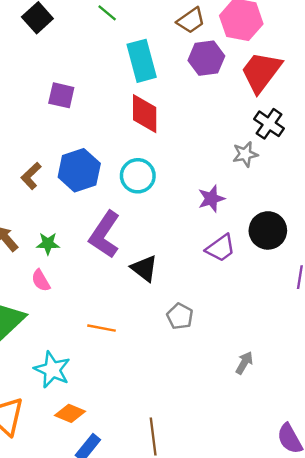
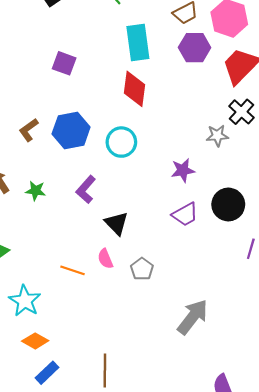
purple L-shape: (105, 235) -> (86, 189), size x0.7
pink semicircle: (41, 280) -> (105, 259), moved
gray arrow: (244, 363) -> (193, 317), size x1.8

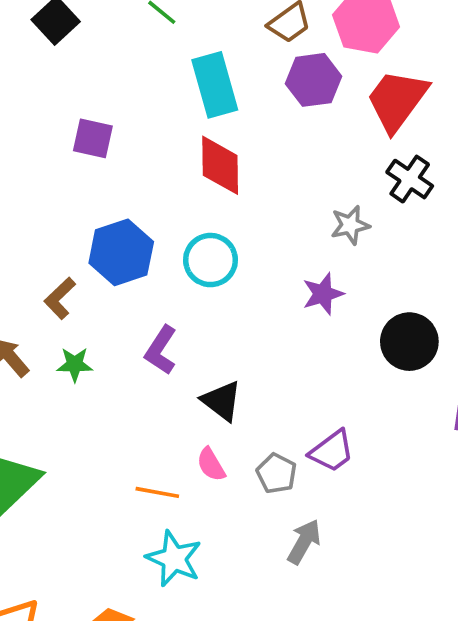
brown L-shape: (29, 130) -> (60, 298), moved
gray star: (217, 136) -> (350, 225), moved
purple trapezoid: (185, 214) -> (332, 451), moved
cyan star: (25, 301) -> (174, 559), moved
gray arrow: (193, 317) -> (304, 542), moved, size x0.7

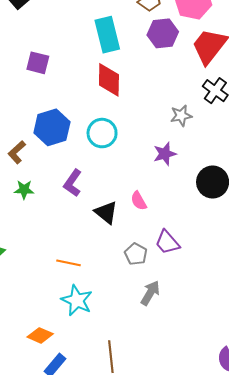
purple trapezoid: (332, 451) -> (167, 242), turned 84
pink semicircle: (211, 465) -> (139, 201), moved

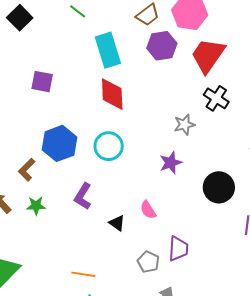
black triangle: (106, 212) -> (117, 223), size x0.7
purple trapezoid: (167, 242) -> (178, 249), turned -132

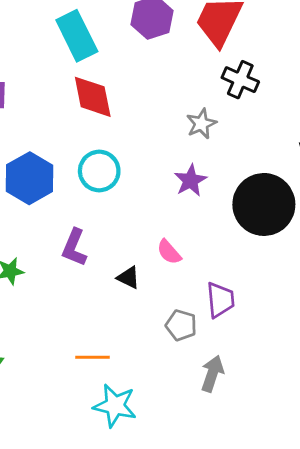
black circle: (219, 187) -> (264, 204), size x1.4

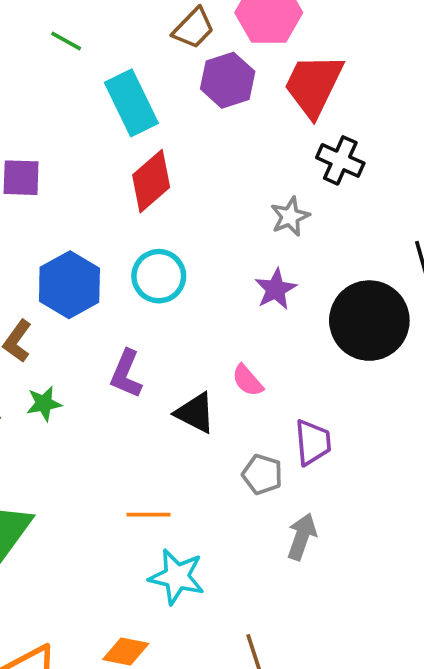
red diamond: (93, 97) -> (151, 181), turned 60
black triangle: (128, 278) -> (195, 413), size x1.4

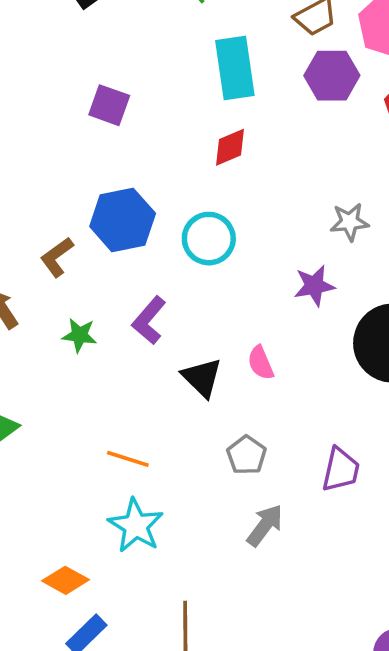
red diamond: (151, 181) -> (230, 147), size x0.7
green star: (44, 404) -> (79, 335), moved
purple trapezoid: (313, 442) -> (341, 470), moved

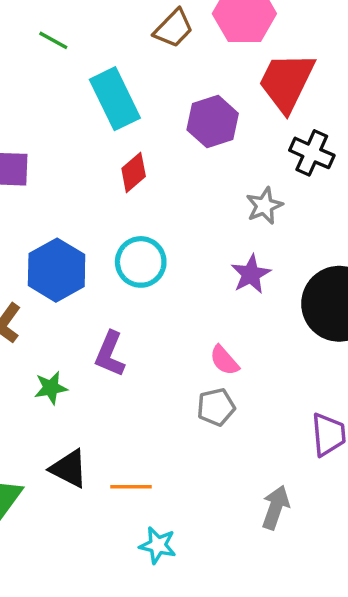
purple hexagon: (332, 76) -> (213, 122), moved
black triangle: (202, 378) -> (69, 469), moved
gray pentagon: (247, 455) -> (216, 407), moved, turned -30
cyan star: (136, 526) -> (158, 545), size x0.7

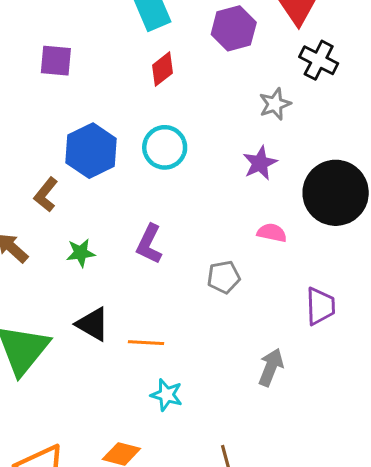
purple L-shape: (110, 354) -> (149, 244), moved
pink semicircle: (224, 360) -> (272, 233), moved, turned 140

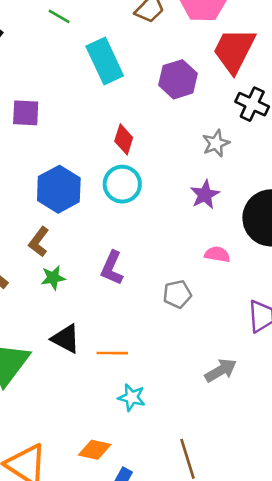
red diamond: (163, 69) -> (124, 139), moved, turned -32
brown L-shape: (46, 195) -> (39, 242), moved
gray arrow: (271, 367) -> (221, 370), turned 40

